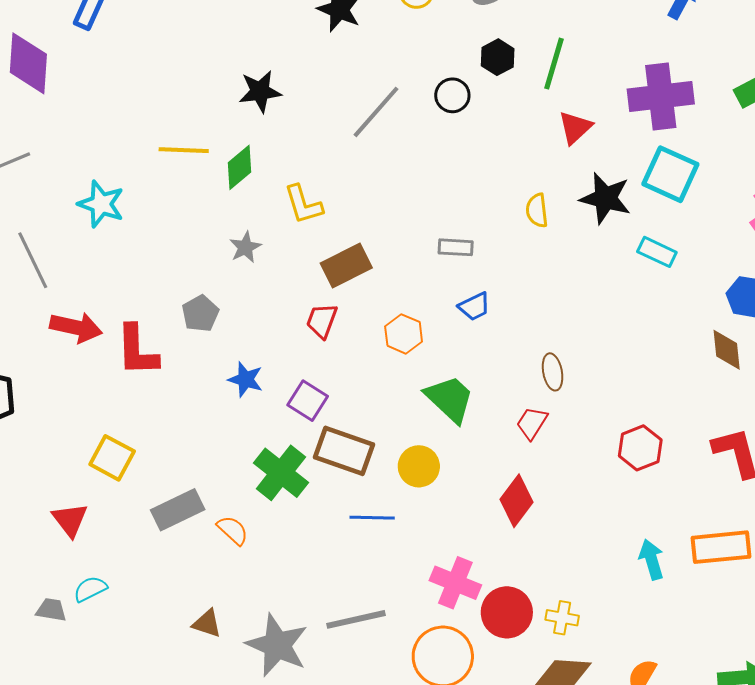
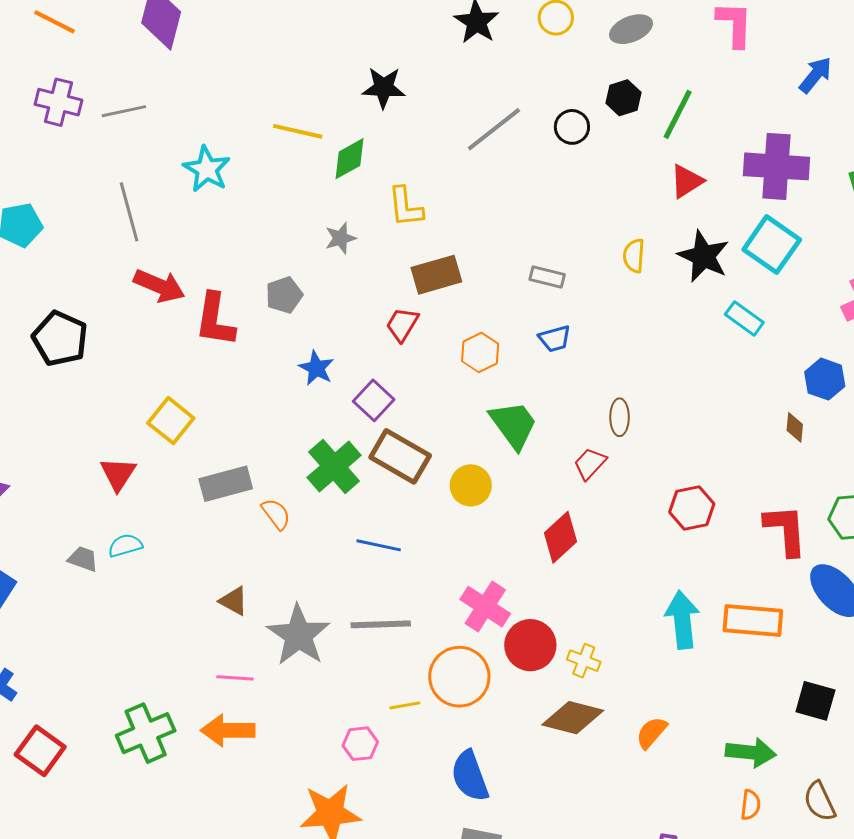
brown diamond: (727, 350) -> (795, 427), size x0.7
blue line: (372, 518) -> (379, 545), moved
cyan arrow: (651, 559) -> (682, 620), size x1.4

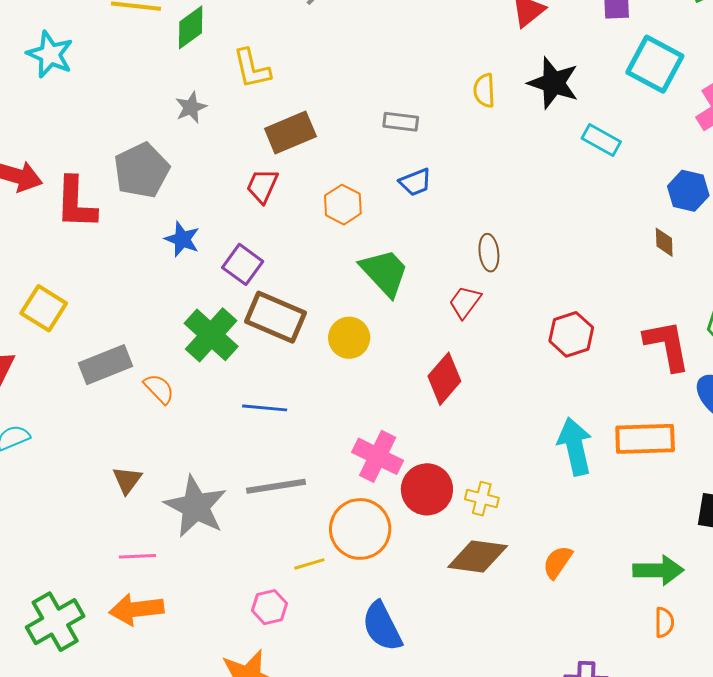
cyan square: (772, 245) -> (655, 64), moved
gray pentagon: (284, 295) -> (142, 170), size x1.5
brown triangle: (234, 601) -> (127, 480), turned 44

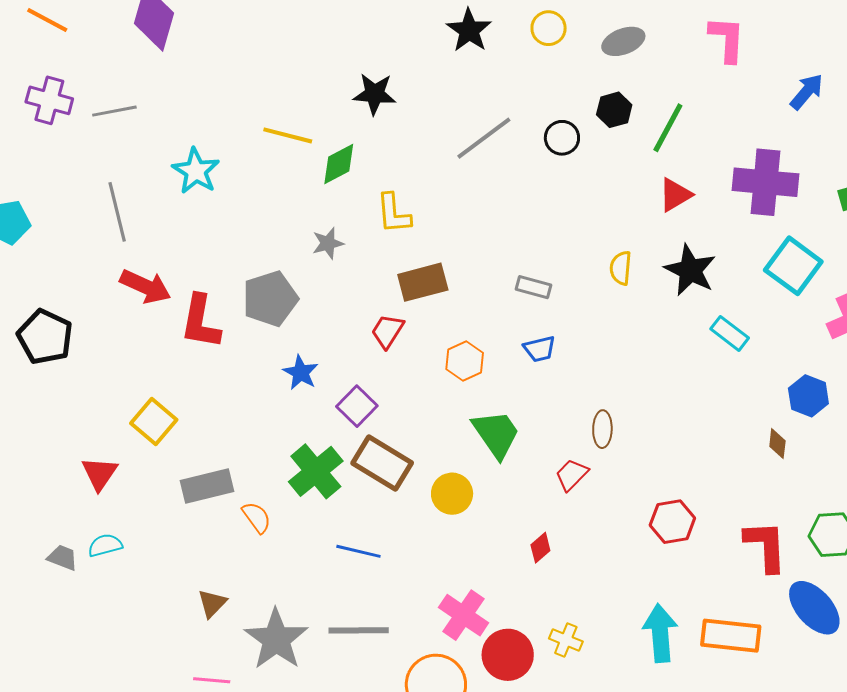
red diamond: (444, 379) -> (540, 548), size x0.6
yellow cross: (482, 499) -> (566, 640), moved

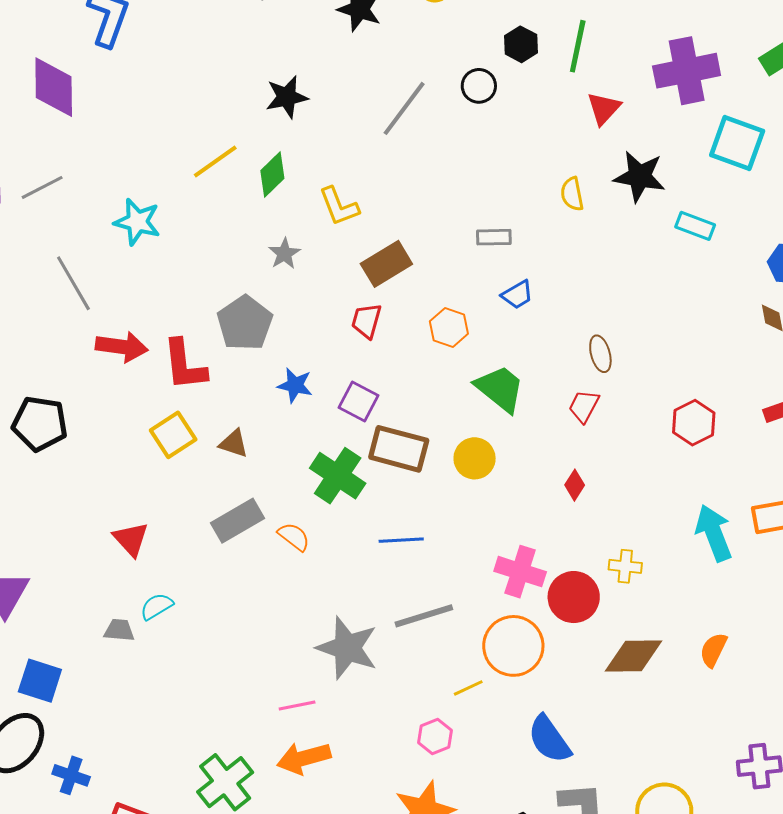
yellow line: (288, 135) -> (215, 162), turned -33
yellow square: (154, 422) -> (173, 435), moved, turned 33
brown triangle: (212, 603) -> (234, 443), moved, turned -40

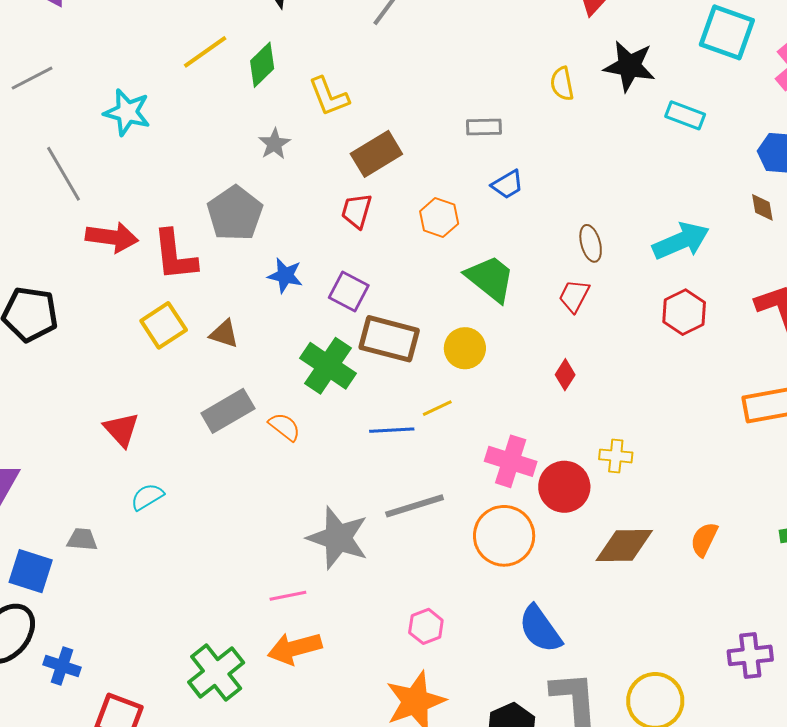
cyan arrow: (714, 533) -> (681, 241), moved, turned 88
gray trapezoid: (119, 630) -> (82, 539), moved
yellow line: (468, 688) -> (437, 408), moved

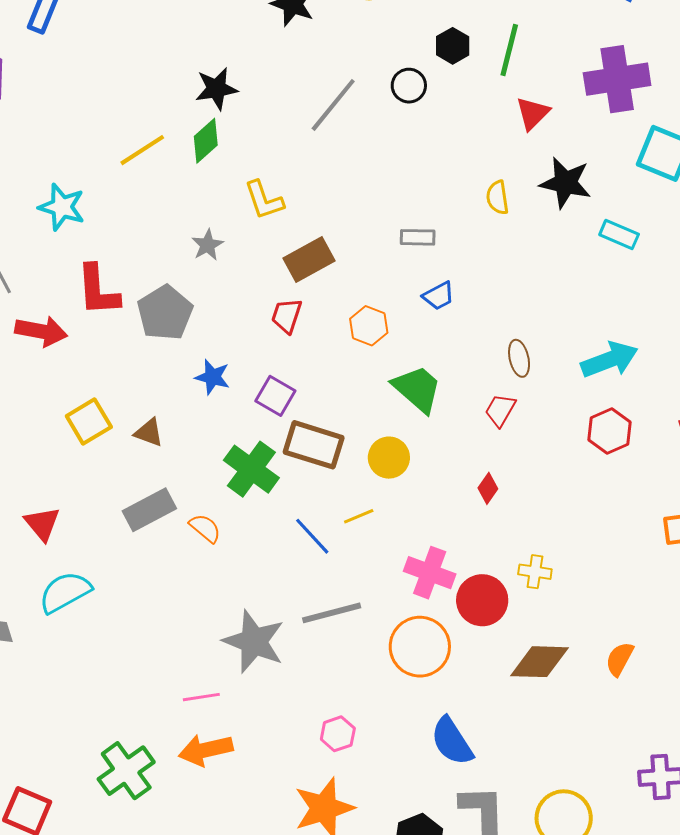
green diamond: (262, 65) -> (206, 141), moved
red L-shape: (175, 255) -> (98, 290), moved
blue line: (392, 430) -> (312, 536), turned 48
cyan semicircle: (147, 497) -> (65, 592), size x1.6

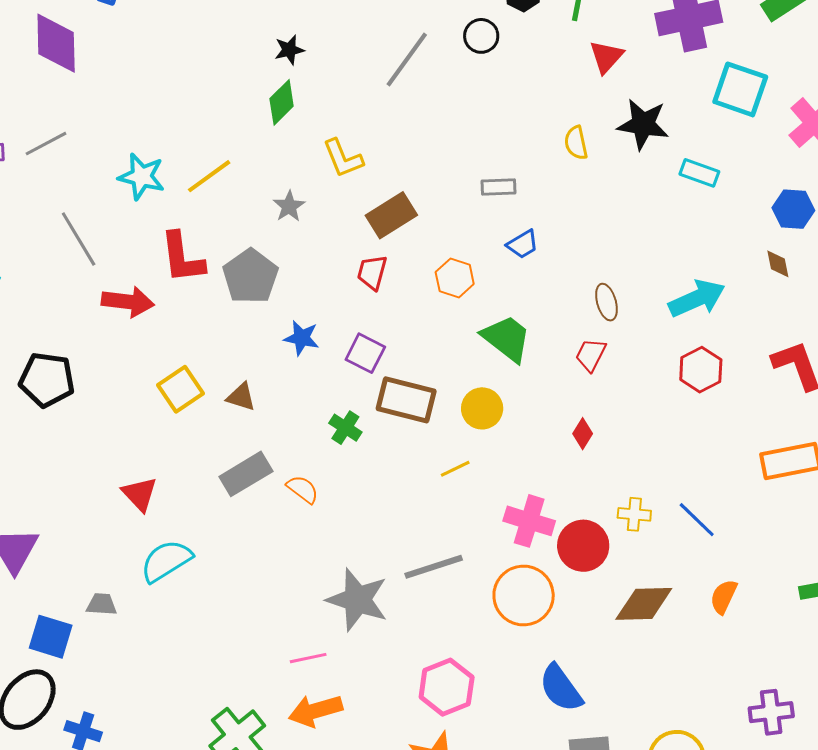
black star: (216, 89) -> (289, 50), size x0.7
yellow line: (142, 150) -> (209, 176), moved
green cross: (251, 469) -> (345, 428), size x0.6
blue line: (312, 536) -> (697, 520), moved
pink hexagon: (338, 734) -> (447, 687), size x1.6

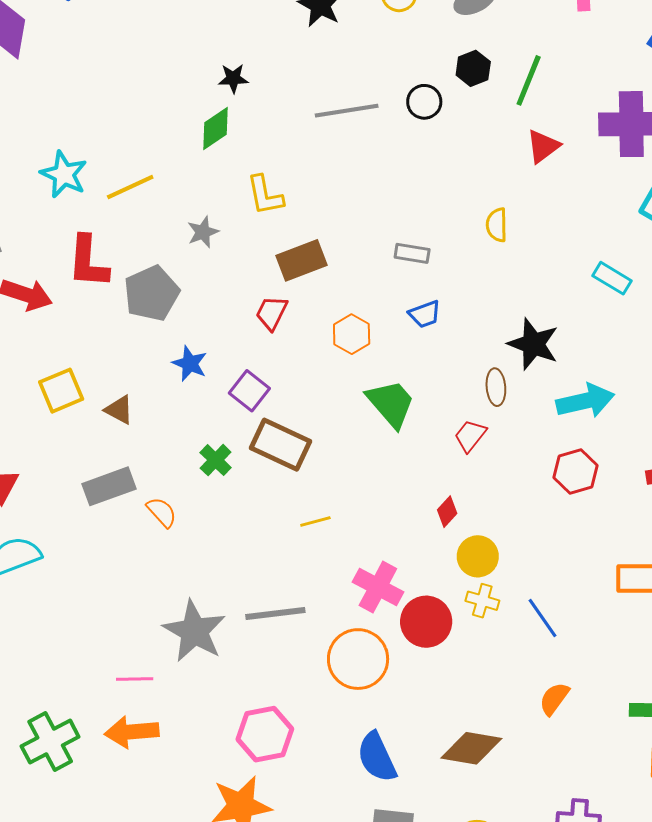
gray line: (407, 60) -> (347, 111), turned 34
black star: (643, 124) -> (533, 344), moved
yellow circle: (482, 408) -> (478, 556), moved
brown diamond: (644, 604) -> (471, 748), moved

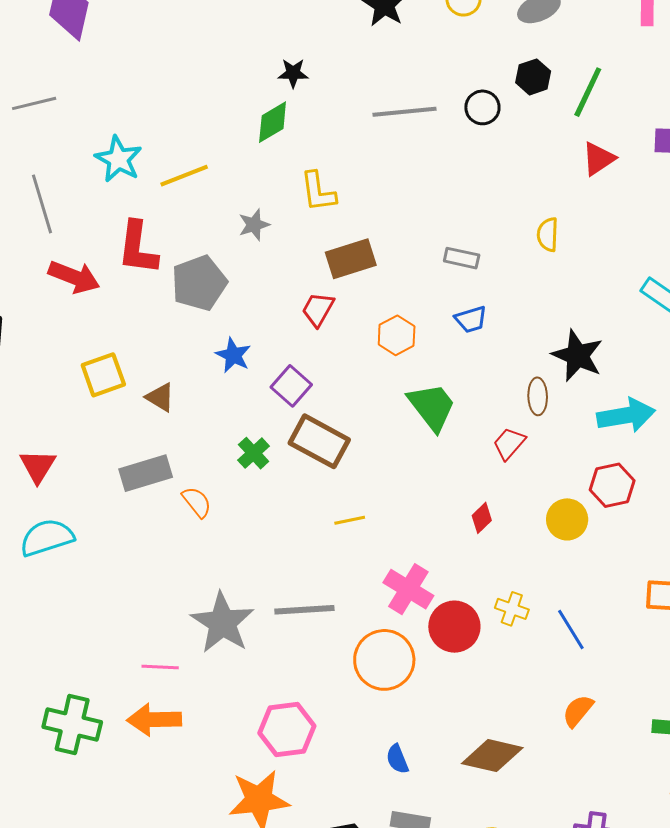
yellow circle: (478, 556) -> (567, 519), moved
green cross: (50, 742) -> (72, 725), turned 38
blue semicircle: (377, 757) -> (397, 759), size x0.6

